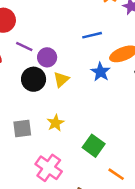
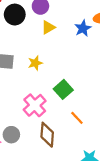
black circle: (34, 79) -> (15, 15), moved
pink cross: (49, 168) -> (35, 105), moved

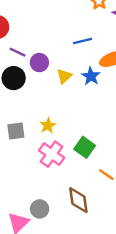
yellow triangle: (48, 27) -> (64, 76), moved
pink cross: (35, 105) -> (52, 154), moved

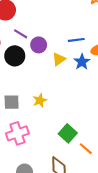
blue line: (83, 41) -> (76, 40), moved
green square: (85, 147) -> (68, 133), moved
pink cross: (52, 154) -> (17, 133), moved, turned 30

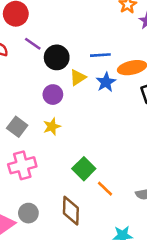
purple circle: (39, 45) -> (53, 95), moved
black circle: (15, 56) -> (57, 57), moved
gray square: (12, 102) -> (17, 127), turned 35

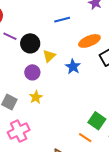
blue line: (100, 55) -> (62, 20), moved
blue star: (106, 82) -> (73, 67), moved
green square: (84, 169) -> (97, 121), moved

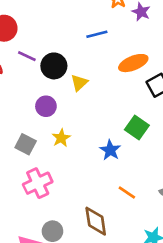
blue star: (73, 67) -> (110, 150), moved
purple circle: (32, 72) -> (46, 106), moved
green square: (97, 121) -> (137, 127), moved

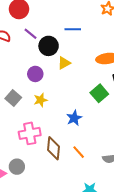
blue line: (97, 34) -> (73, 29), moved
green square: (137, 127) -> (99, 93), moved
pink cross: (38, 183) -> (30, 133), moved
brown diamond: (96, 221) -> (54, 148), moved

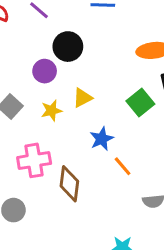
black circle: (49, 46) -> (68, 47), moved
yellow triangle: (64, 63) -> (83, 98), moved
orange line: (79, 152) -> (123, 166), moved

